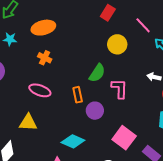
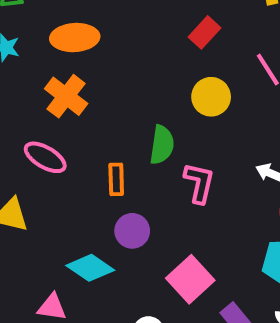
orange cross: (45, 58) -> (66, 96), size x1.5
green semicircle: (97, 73) -> (162, 145), turned -36
purple circle: (95, 111) -> (132, 231), moved

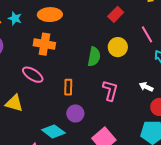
orange cross: (66, 96) -> (44, 44), turned -30
green semicircle: (162, 145) -> (94, 57), moved

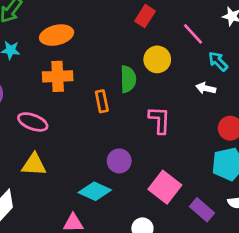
pink ellipse: (33, 75) -> (33, 122), moved
orange rectangle: (68, 87) -> (102, 101), moved
white arrow: (146, 87) -> (206, 88), moved

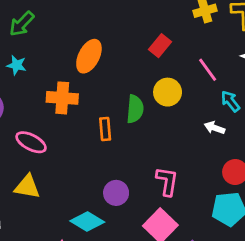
orange ellipse: (57, 35) -> (89, 56), moved, turned -56
pink L-shape: (159, 120) -> (167, 181), moved

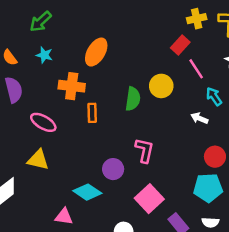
red rectangle: (160, 46) -> (180, 45), moved
cyan star: (17, 65) -> (44, 55), moved
orange rectangle: (105, 129) -> (92, 113), moved
pink L-shape: (167, 181) -> (145, 150), moved

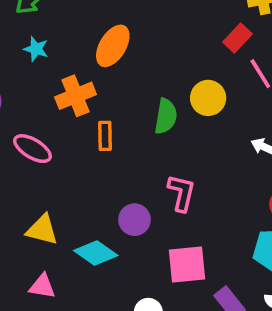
orange cross: (72, 86) -> (76, 96), turned -30
yellow triangle: (38, 160) -> (42, 230), moved
pink square: (149, 199) -> (187, 265), turned 36
pink triangle: (64, 217) -> (42, 286), moved

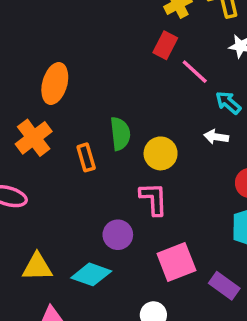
yellow circle: (208, 98) -> (161, 153), moved
orange rectangle: (105, 136) -> (86, 157), moved

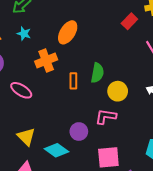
red rectangle: (165, 45) -> (129, 21), moved
pink L-shape: (154, 199) -> (106, 117), turned -95
yellow triangle: (37, 267) -> (26, 137), turned 30

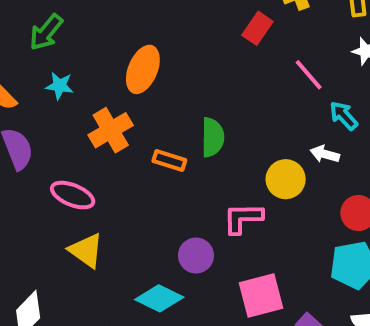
orange rectangle: (73, 81) -> (169, 160), turned -63
yellow circle: (118, 91) -> (286, 179), moved
yellow triangle: (26, 137) -> (86, 251), moved

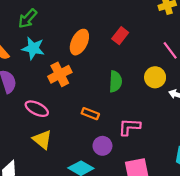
red rectangle: (257, 28) -> (120, 36), moved
cyan star: (60, 86) -> (33, 48), size x1.5
orange rectangle: (169, 160) -> (90, 114), moved
yellow circle: (286, 179) -> (155, 77), moved

